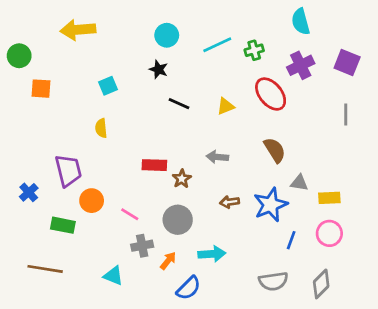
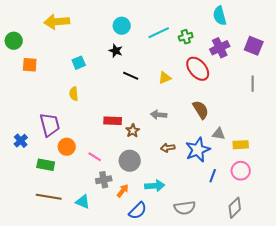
brown line: (45, 269) -> (49, 197), moved
gray semicircle: (273, 281) -> (185, 208), moved

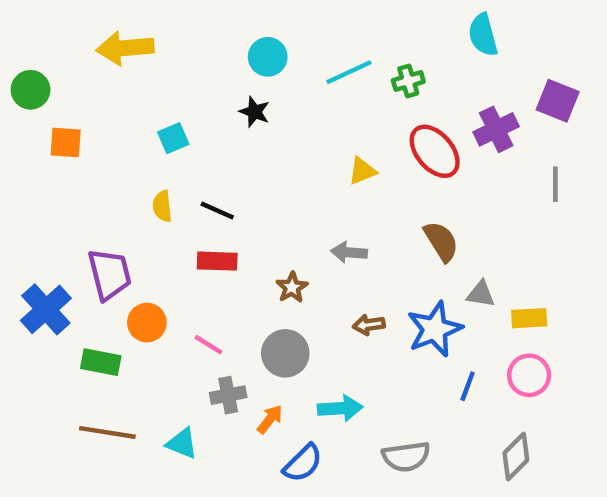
purple cross: (220, 48) -> (496, 129), moved
black line: (131, 76) -> (217, 211), moved
red rectangle: (113, 121) -> (217, 261), moved
blue cross: (21, 141) -> (46, 309), size x1.6

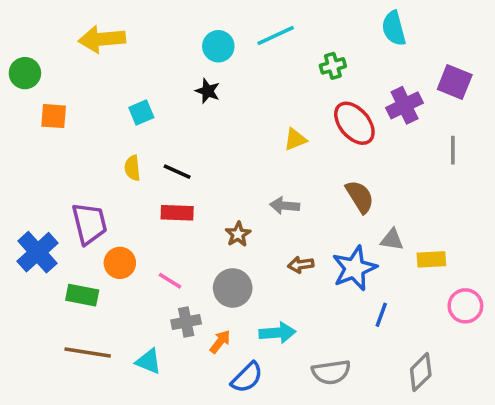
cyan line: (349, 72) -> (276, 36), moved
pink circle: (529, 375) -> (465, 306), moved

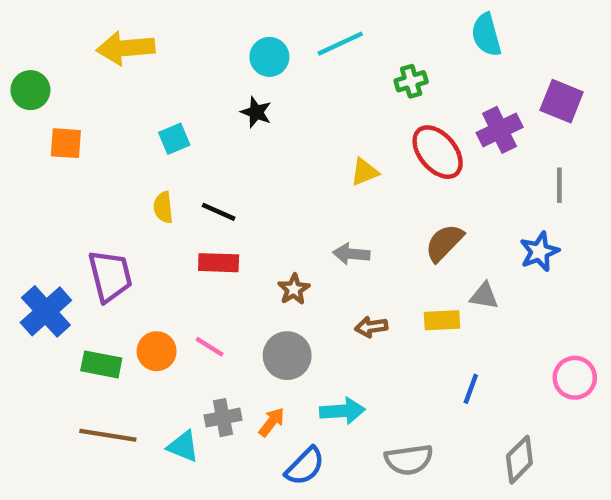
brown semicircle: (360, 197) -> (444, 243), turned -104
yellow rectangle: (431, 259) -> (442, 320), moved
orange circle: (120, 263) -> (157, 351), moved
blue star: (354, 268) -> (539, 252), moved, size x0.7
gray cross: (186, 322) -> (223, 418), moved

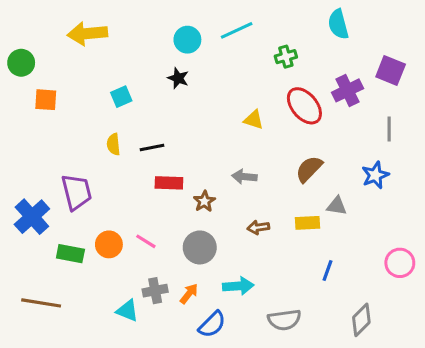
yellow triangle: (365, 172) -> (254, 120), turned 40
black line: (219, 212) -> (152, 147), turned -35
red rectangle: (219, 263) -> (169, 183), moved
brown line: (108, 435) -> (41, 303), moved

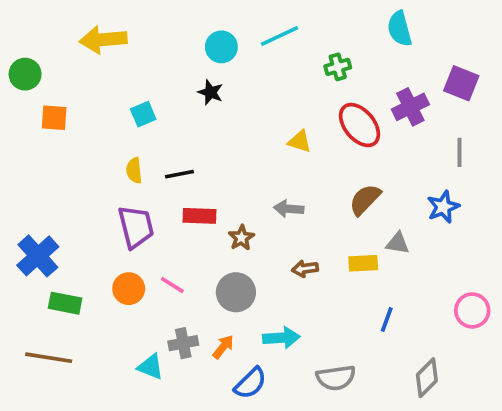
purple trapezoid: (77, 192) -> (136, 227), moved
green rectangle: (70, 254) -> (65, 303), moved

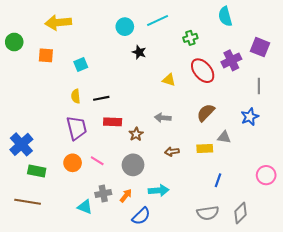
black star: (210, 92) -> (139, 52), moved
orange square: (54, 118) -> (46, 55), moved
gray semicircle: (336, 378) -> (208, 213), moved

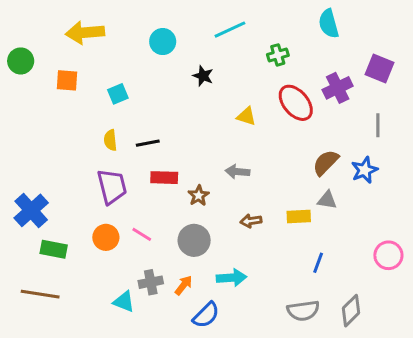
cyan circle: (125, 27) -> (163, 42), moved
brown semicircle: (206, 113) -> (326, 163), moved

